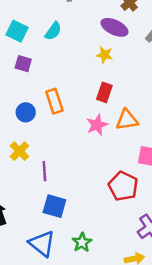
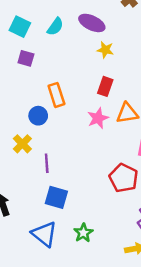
purple ellipse: (114, 27) -> (92, 23), moved
blue circle: (26, 112) -> (38, 116), moved

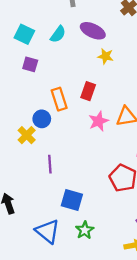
red rectangle: (105, 86) -> (88, 91), moved
yellow cross: (22, 144) -> (27, 135), moved
blue square: (56, 197) -> (72, 200), moved

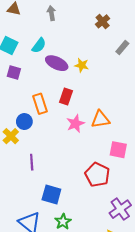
purple ellipse: (93, 31) -> (57, 63), moved

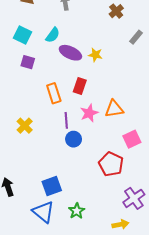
blue circle: (24, 122) -> (74, 139), moved
pink square: (118, 150) -> (132, 139), turned -36
purple line: (32, 162) -> (66, 120), moved
blue square: (51, 194) -> (52, 186), moved, turned -36

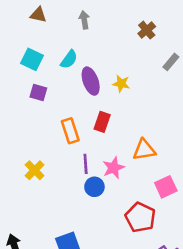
purple ellipse: (70, 53) -> (91, 81), turned 45
pink star: (89, 113) -> (114, 168), moved

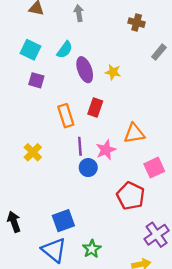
brown cross: (147, 30) -> (137, 23), turned -35

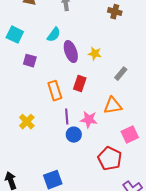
cyan square: (30, 50) -> (15, 35), moved
gray rectangle: (159, 52) -> (121, 74), moved
pink star: (106, 150) -> (89, 120), turned 30

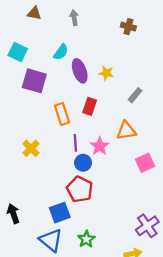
purple square: (30, 61) -> (34, 81), size x1.6
pink star: (89, 120) -> (100, 146), turned 30
red pentagon: (110, 159) -> (80, 189), moved

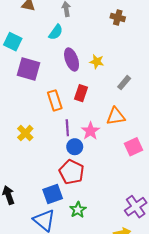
cyan semicircle: (61, 52) -> (56, 32), moved
green star: (86, 239) -> (78, 210), moved

